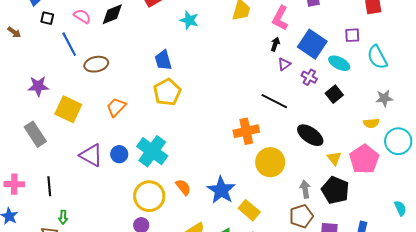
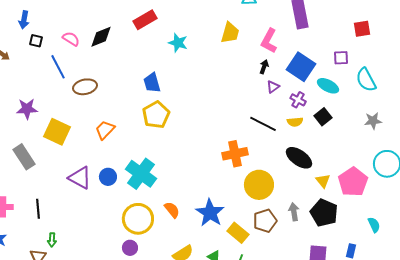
yellow semicircle: (371, 123) -> (295, 122), moved
cyan semicircle: (400, 208) -> (374, 225), moved
brown pentagon: (301, 216) -> (265, 221), moved

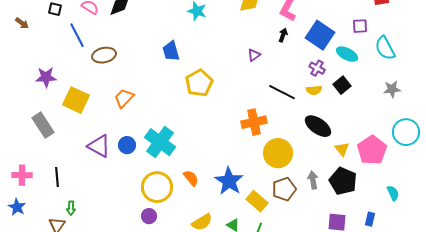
purple triangle: (273, 87) -> (254, 55), moved
yellow pentagon: (156, 115) -> (199, 83), moved

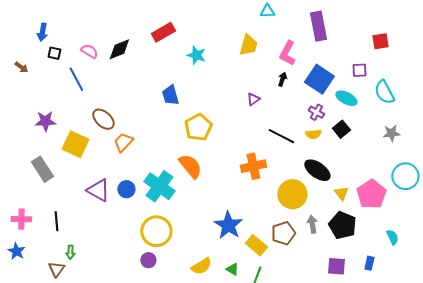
brown ellipse: (104, 55) -> (103, 119), moved, turned 55
yellow circle: (278, 153) -> (292, 194), moved
orange semicircle: (191, 178) -> (190, 166), moved, size x1.5

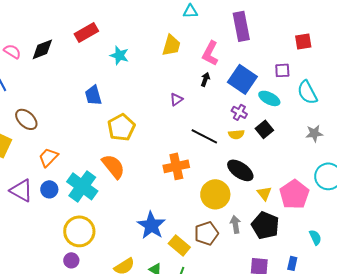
orange trapezoid: (123, 142) -> (48, 157), moved

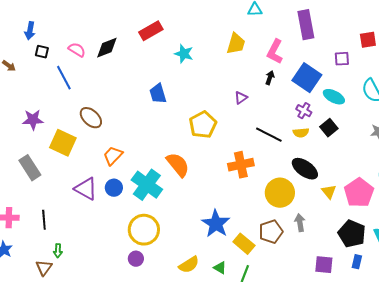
purple square: (282, 70) -> (342, 59), moved
yellow pentagon: (121, 127) -> (203, 125), moved
black pentagon: (265, 225) -> (352, 234), moved

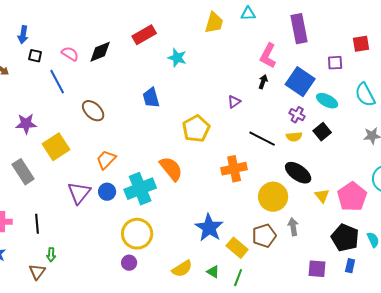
yellow trapezoid: (236, 44) -> (214, 23), moved
brown ellipse: (91, 118) -> (93, 111), moved
yellow square: (63, 143) -> (56, 147), turned 32
cyan cross: (147, 185) -> (140, 189), turned 32
purple triangle: (86, 189) -> (79, 193), turned 40

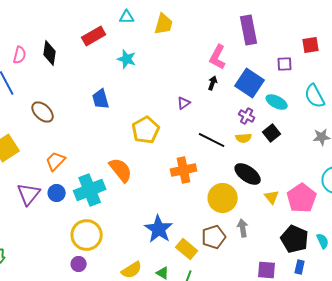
cyan triangle: (248, 14) -> (127, 17), moved
black diamond: (100, 52) -> (50, 53), turned -60
pink semicircle: (70, 54) -> (20, 55), turned 72

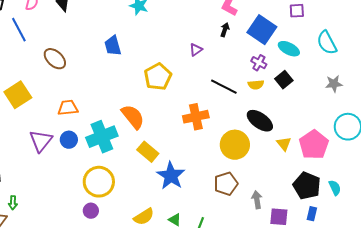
orange trapezoid: (56, 161) -> (68, 108), turned 40
gray arrow: (243, 228) -> (257, 200), moved
yellow rectangle: (187, 249) -> (148, 152), moved

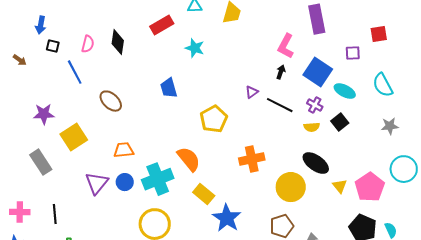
black line: (224, 87) -> (280, 105), moved

